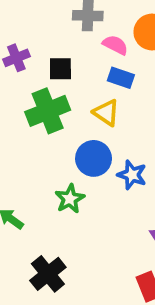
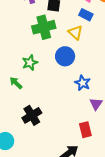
blue star: (132, 175) -> (83, 83), moved
green star: (70, 199) -> (30, 63), moved

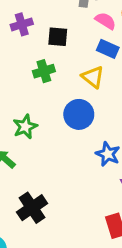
green cross: (44, 27) -> (44, 71), size x0.6

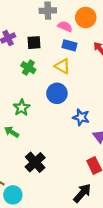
green cross: (44, 71) -> (28, 68), turned -32

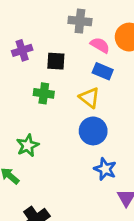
green cross: (28, 68) -> (44, 93), turned -32
blue circle: (57, 93) -> (93, 131), moved

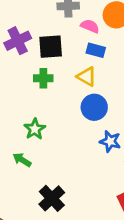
purple cross: (22, 50) -> (18, 41), size x1.4
black square: (56, 61) -> (51, 47), size x1.4

